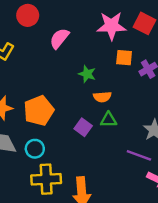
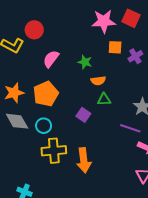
red circle: (28, 15) -> (34, 30), moved
pink semicircle: (59, 38) -> (51, 59), moved
purple square: (83, 127) -> (83, 115), moved

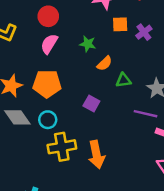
red circle: (34, 30) -> (48, 16), moved
orange semicircle: (98, 81) -> (105, 63), turned -32
orange pentagon: (46, 94) -> (47, 84), turned 30
green triangle: (104, 99) -> (123, 80), moved

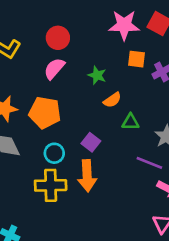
cyan circle: (48, 120) -> (54, 153), moved
orange arrow: (96, 155) -> (87, 176), moved

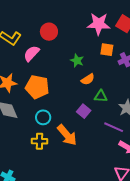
pink semicircle: (54, 69) -> (31, 53), moved
purple square: (91, 142) -> (84, 111), moved
orange arrow: (87, 176) -> (67, 135), turned -40
yellow cross: (51, 185) -> (40, 141), size x0.7

